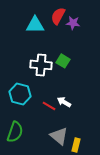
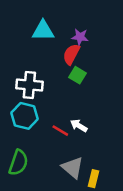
red semicircle: (58, 16) -> (71, 54), moved
purple star: (73, 23) -> (80, 37), moved
white cross: (41, 65) -> (29, 85), moved

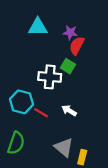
red semicircle: (71, 54) -> (77, 46), moved
white cross: (29, 85) -> (50, 77), moved
red line: (60, 131) -> (41, 113), moved

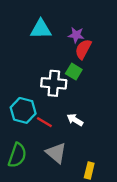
gray triangle: (64, 147) -> (56, 153), moved

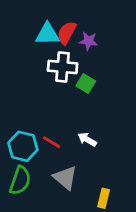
red semicircle: (83, 49) -> (67, 33), moved
white cross: (54, 83) -> (63, 67), moved
cyan hexagon: (23, 110) -> (23, 146), moved

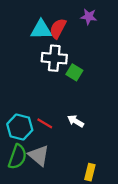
purple star: (89, 41) -> (89, 17), moved
gray triangle: (65, 178) -> (39, 156), moved

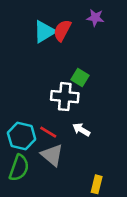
cyan triangle: (41, 30) -> (44, 32), turned -30
white cross: (54, 58) -> (65, 97), moved
gray triangle: (39, 156) -> (52, 155), moved

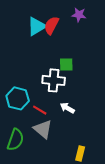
green square: (80, 77) -> (66, 65), turned -32
cyan hexagon: (22, 136) -> (18, 98), moved

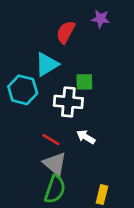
cyan triangle: (37, 26) -> (47, 64), moved
cyan hexagon: (18, 98) -> (23, 90), moved
green semicircle: (15, 140) -> (55, 189), moved

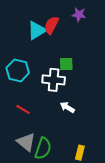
cyan triangle: (47, 64) -> (37, 30), moved
red line: (51, 140) -> (23, 109), moved
gray triangle: (55, 164) -> (26, 142), moved

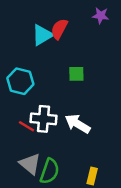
purple star: (79, 15) -> (101, 16), moved
white cross: (54, 80) -> (43, 119), moved
white arrow: (67, 107) -> (78, 124), size x1.5

